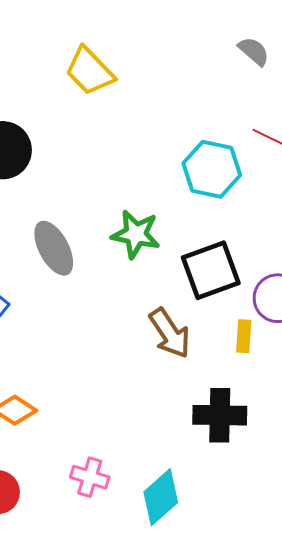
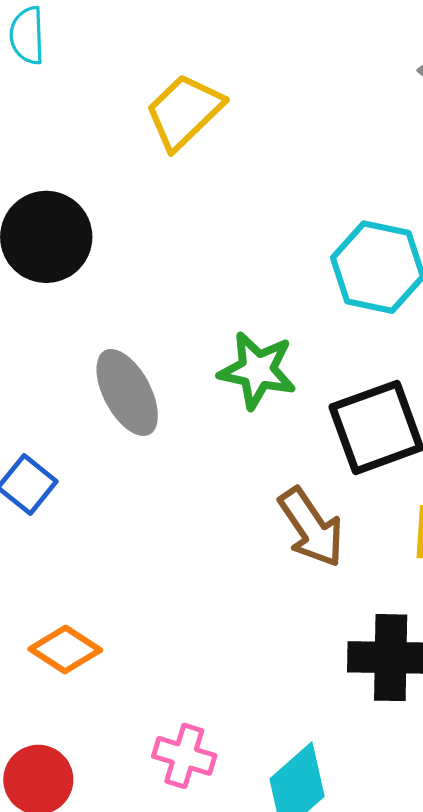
yellow trapezoid: (90, 71) -> (184, 112), turned 90

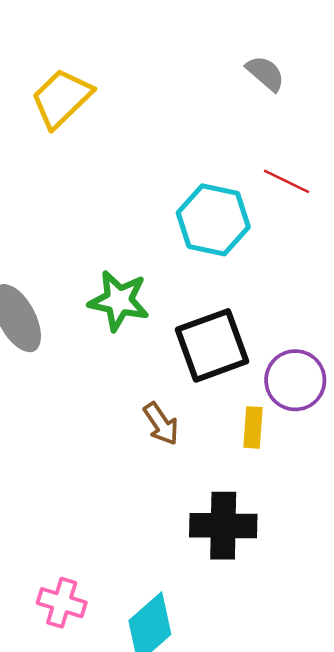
brown arrow: (311, 527) -> (161, 424), size x0.7

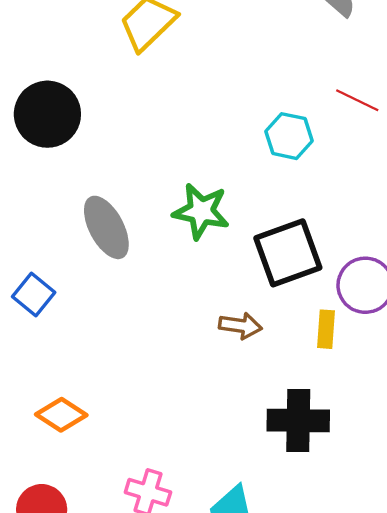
cyan hexagon: (213, 220) -> (289, 136), size x0.7
brown arrow: (161, 424) -> (240, 326), turned -48

